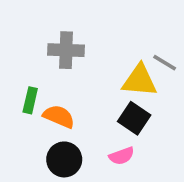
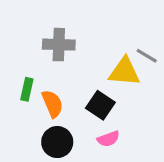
orange semicircle: (59, 116) -> (52, 104), turned 44
black square: (134, 118) -> (100, 105), moved

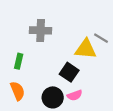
orange semicircle: (52, 104) -> (17, 91), moved
black circle: (57, 142) -> (53, 97), moved

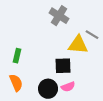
gray cross: (41, 30) -> (59, 16), moved, turned 30
black square: (69, 72) -> (63, 66), turned -36

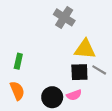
gray line: (92, 35) -> (99, 70), moved
black square: (63, 66) -> (79, 72), moved

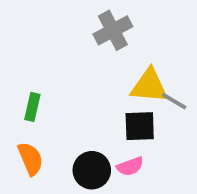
gray cross: (64, 17) -> (113, 30), turned 30
gray line: (99, 70) -> (174, 101), moved

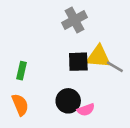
black square: (140, 126) -> (78, 62), moved
black circle: (92, 170) -> (68, 101), moved

